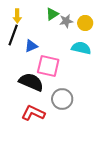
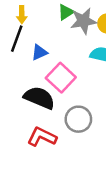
gray star: (66, 21) -> (83, 21), size x1.5
pink square: (48, 66) -> (61, 78), turned 30

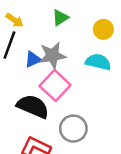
yellow arrow: (22, 15) -> (15, 20), turned -54
gray star: (83, 21) -> (52, 55), moved

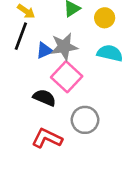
yellow circle: (103, 29) -> (105, 18), moved
black semicircle: (33, 106) -> (44, 98), size x0.7

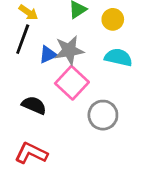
black semicircle: (44, 98) -> (34, 105), moved
gray circle: (85, 120) -> (103, 115), moved
red L-shape: (47, 138) -> (31, 153), moved

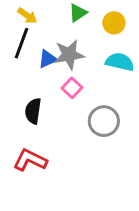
pink square: (72, 83) -> (72, 88), size x0.6
black semicircle: (34, 105) -> (33, 111), turned -105

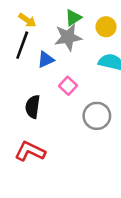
gray star: (69, 55) -> (68, 37), moved

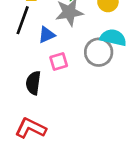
pink square: (68, 86) -> (59, 62), moved, turned 30
gray circle: (97, 116) -> (99, 52), moved

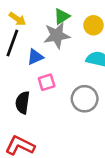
gray circle: (99, 52) -> (85, 99), moved

